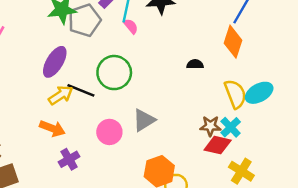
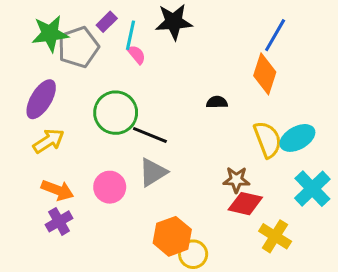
black line: (81, 90) -> (150, 135), moved
cyan cross: (231, 127) -> (312, 189), moved, size x1.4
orange arrow: (52, 128) -> (58, 190), moved

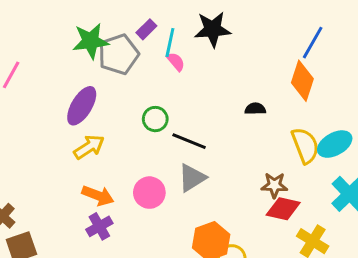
green circle: (116, 113) -> (155, 119), size x0.6

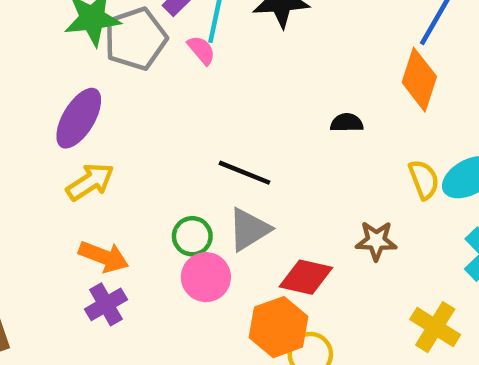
pink semicircle: (176, 62) -> (201, 50), moved
green circle: (155, 119) -> (192, 236), moved
yellow semicircle: (305, 145) -> (424, 179), size x0.7
pink circle: (149, 193) -> (206, 277), moved
red diamond: (283, 209) -> (306, 277), moved

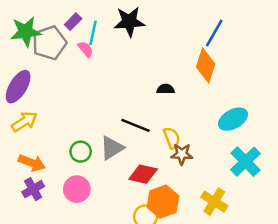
black line: (244, 173) -> (136, 125), moved
yellow semicircle: (424, 179) -> (172, 138), moved
pink circle: (206, 277) -> (77, 189), moved
orange hexagon: (279, 327) -> (163, 202), moved

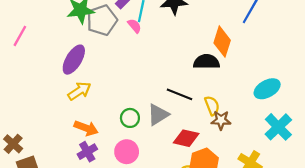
orange diamond: (206, 65) -> (222, 42), moved
black semicircle: (166, 89) -> (206, 62), size x1.6

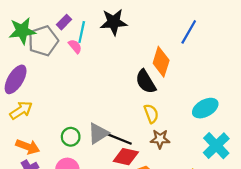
black semicircle: (206, 62) -> (146, 82), turned -120
black line: (179, 94) -> (119, 139), moved
yellow semicircle: (212, 106) -> (151, 114), moved

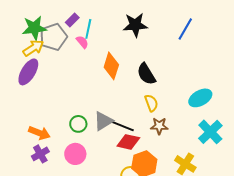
black star: (114, 22) -> (135, 25), moved
orange diamond: (161, 62) -> (111, 66), moved
yellow arrow: (21, 110) -> (33, 48), moved

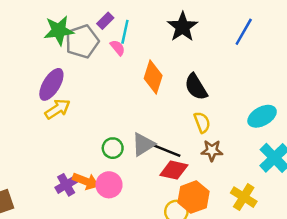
black star: (135, 25) -> (182, 27), turned -30
yellow arrow: (33, 48) -> (58, 109), moved
orange arrow: (39, 133) -> (86, 181), moved

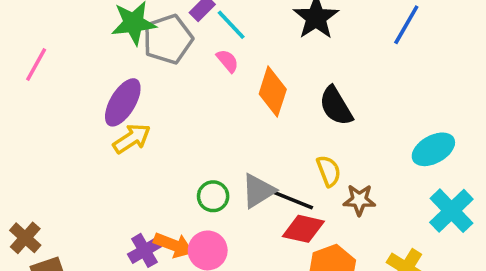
cyan line: (125, 32) -> (231, 25), turned -55
pink semicircle: (118, 48) -> (228, 61), moved
yellow semicircle: (202, 122) -> (329, 171), moved

